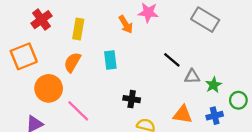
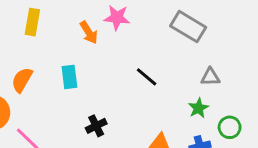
yellow rectangle: (78, 29) -> (32, 22), moved
gray triangle: (192, 77) -> (210, 77), moved
black cross: (132, 99) -> (96, 126), turned -35

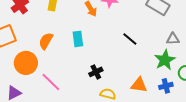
green star: (198, 108) -> (165, 60), size x1.5

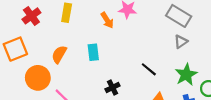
black line: (130, 39) -> (149, 69), moved
gray triangle: (173, 39) -> (181, 42), moved, turned -32

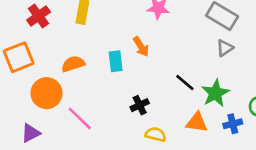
orange arrow: (107, 20) -> (141, 47), moved
orange semicircle: (59, 54) -> (73, 64), turned 42
green star: (186, 75) -> (215, 93), moved

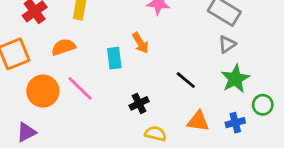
orange semicircle: (73, 64) -> (63, 47), moved
green star: (215, 93) -> (235, 79), moved
pink line: (80, 118) -> (80, 88), moved

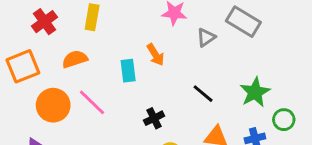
gray triangle: (227, 44) -> (206, 37), moved

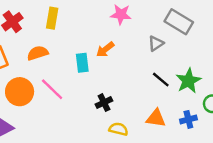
gray triangle: (206, 37) -> (156, 43), moved
orange arrow: (155, 55) -> (105, 49), turned 84
black line: (203, 94) -> (161, 80), moved

